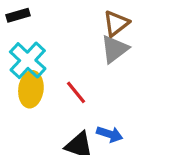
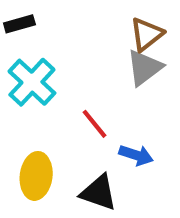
yellow ellipse: (31, 89) -> (36, 176), moved
blue arrow: (110, 134) -> (136, 155), moved

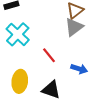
blue arrow: (136, 155) -> (79, 69), moved

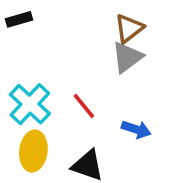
cyan cross: (18, 34) -> (30, 104), moved

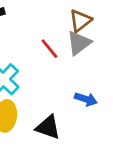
red line: (84, 106) -> (49, 49), moved

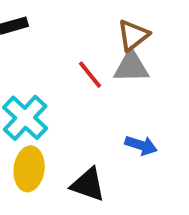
gray triangle: (79, 43) -> (131, 67), turned 36

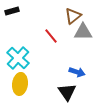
gray triangle: (131, 67) -> (83, 32), moved
black triangle: (88, 185) -> (67, 92), moved, turned 36

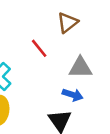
gray triangle: (83, 32) -> (80, 68), moved

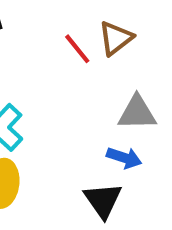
red line: (39, 48) -> (77, 49), moved

